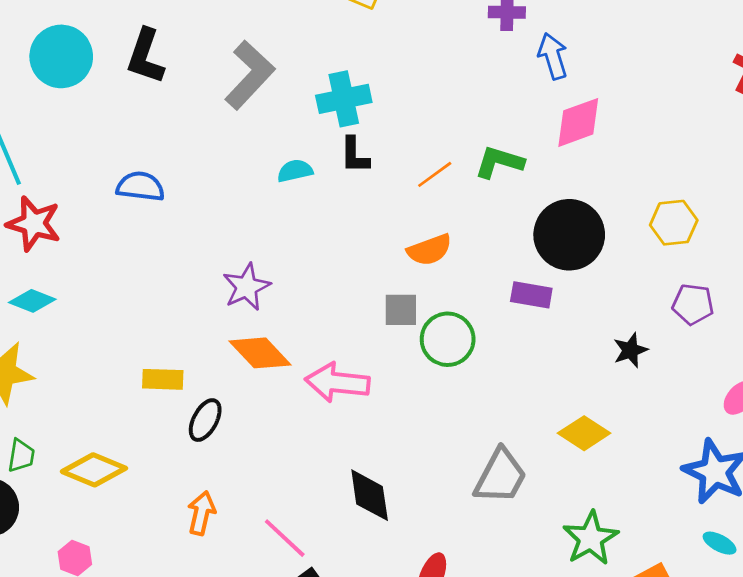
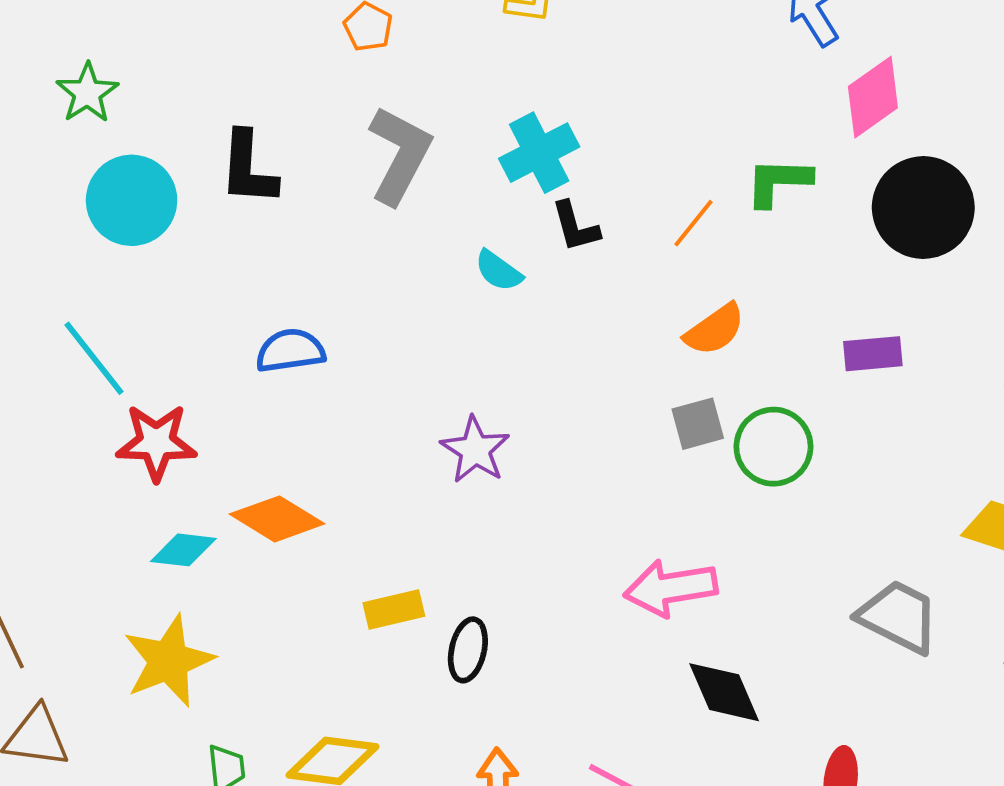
cyan semicircle: (295, 171) -> (499, 271), turned -116
black circle: (569, 235) -> (923, 208), moved
orange diamond: (260, 353) -> (277, 519), moved
pink arrow: (337, 383) -> (671, 588), moved
gray trapezoid: (500, 476) -> (898, 617), turned -76

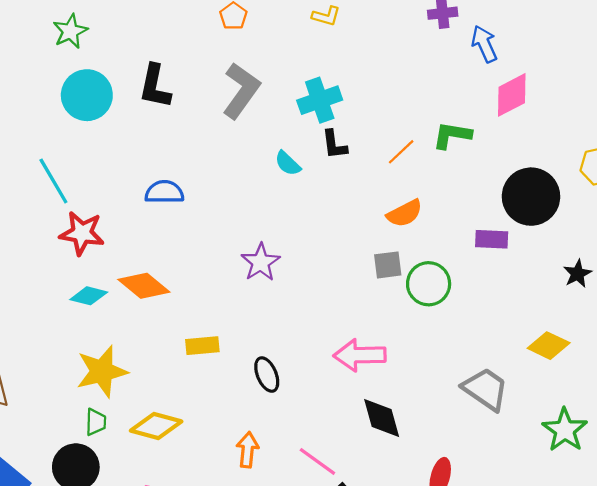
black circle: (923, 208) -> (531, 197), moved
black ellipse: (468, 650) -> (267, 375), moved, turned -44
yellow star: (169, 661) -> (102, 371), moved

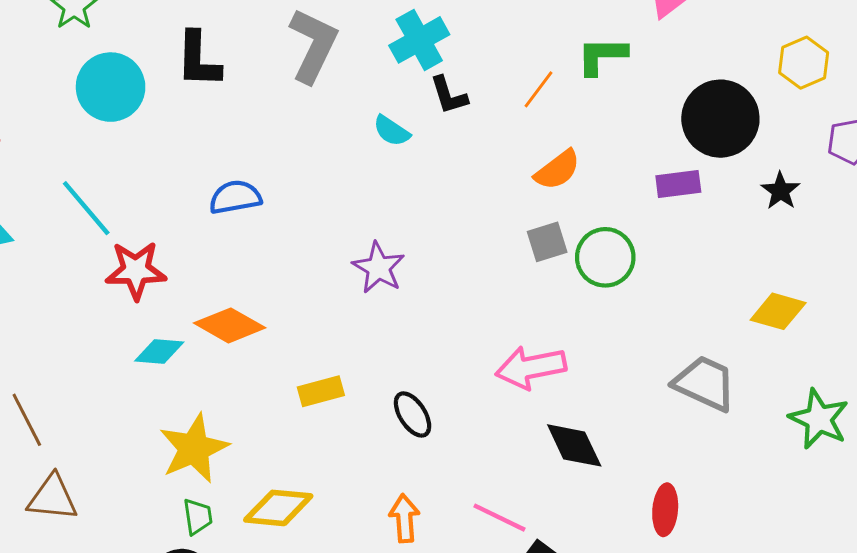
black star: (578, 274) -> (780, 191), moved

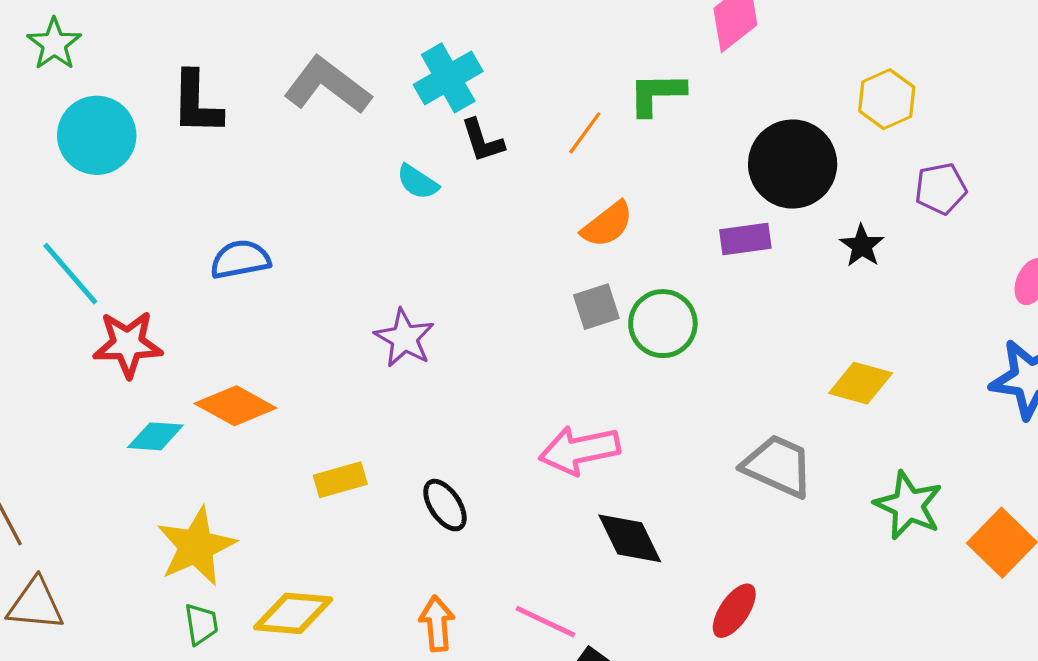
gray L-shape: (313, 45) -> (327, 85), turned -78
red ellipse: (665, 510) -> (734, 611), turned 30

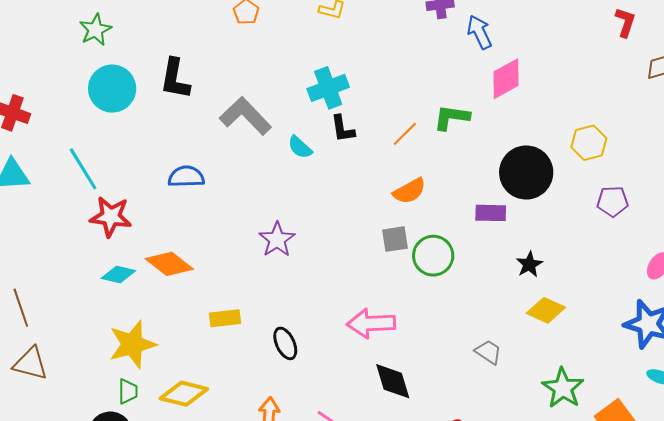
gray L-shape: (327, 85) -> (245, 116), moved
black star: (862, 246) -> (529, 264), moved
gray trapezoid: (778, 466) -> (488, 352), size x0.6

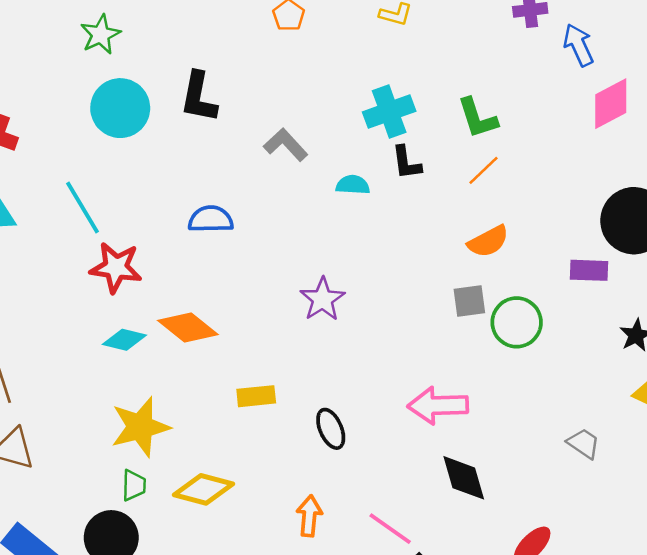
gray L-shape: (245, 116) -> (286, 145), size x0.7
green L-shape: (452, 117) -> (477, 118), moved, turned -117
cyan semicircle: (300, 147) -> (353, 185), turned 140

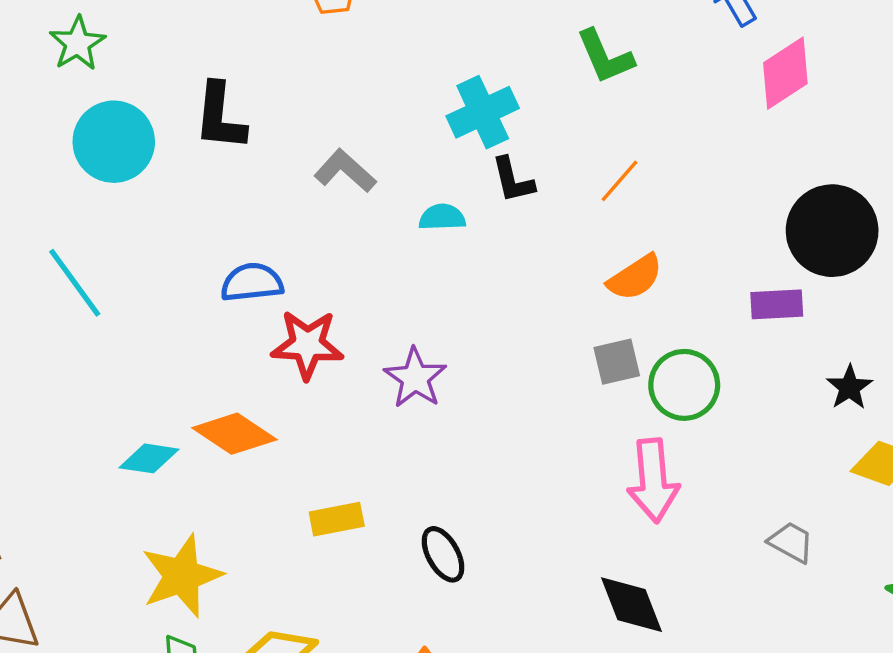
green L-shape: (477, 118) -> (605, 57), moved
red star: (116, 267) -> (307, 345), moved
pink arrow: (438, 406) -> (653, 481), moved, turned -88

